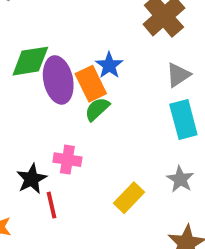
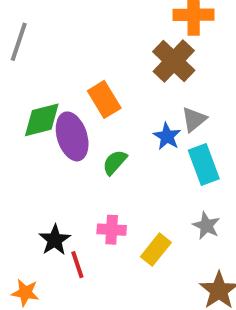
blue star: (109, 65) -> (167, 136), moved
orange rectangle: (91, 84) -> (104, 99), moved
pink cross: (67, 160) -> (112, 230), moved

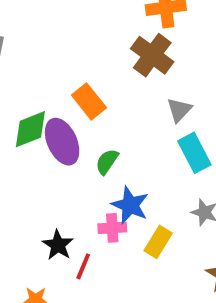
blue star: (167, 136) -> (130, 205), moved, size x1.4
red line: (77, 265) -> (83, 266), turned 48

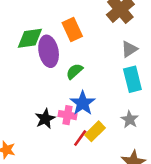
black star: (58, 245) -> (45, 119), moved
red line: (83, 266) -> (80, 138), moved

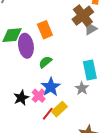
gray triangle: (129, 49) -> (90, 29), moved
pink cross: (68, 115) -> (39, 96), turned 32
gray star: (130, 119) -> (82, 88), moved

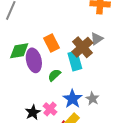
brown cross: (83, 16) -> (82, 47), moved
cyan rectangle: (90, 70) -> (75, 61), moved
blue star: (51, 87) -> (72, 99), moved

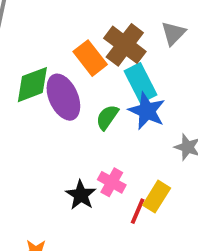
brown cross: (82, 47) -> (125, 45), moved
blue star: (72, 99) -> (147, 111), moved

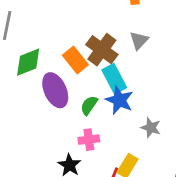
green diamond: (32, 85) -> (28, 62), moved
pink cross: (112, 182) -> (89, 140), moved, turned -36

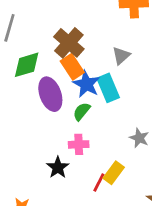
gray triangle: (139, 40) -> (121, 56), moved
brown cross: (102, 50) -> (69, 43), moved
blue star: (119, 100) -> (86, 84), moved

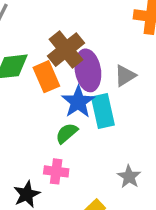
orange rectangle: (72, 67) -> (46, 77), moved
purple ellipse: (50, 94) -> (88, 70), moved

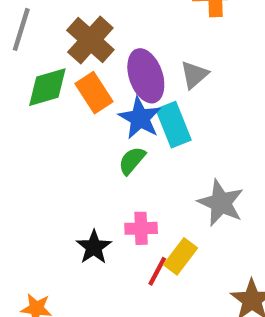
brown cross: (66, 50) -> (90, 40), moved
pink cross: (56, 171) -> (141, 228), moved
gray star: (129, 177) -> (221, 203), size x1.5

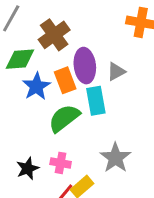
orange rectangle: (94, 93) -> (65, 80), moved
blue star: (140, 118) -> (36, 86), moved
green semicircle: (132, 161) -> (64, 118), size x1.6

